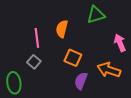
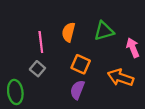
green triangle: (96, 15) -> (104, 31), moved
purple semicircle: (81, 81) -> (77, 90), moved

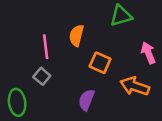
green triangle: (104, 31) -> (121, 16), moved
orange square: (81, 64) -> (100, 63), moved

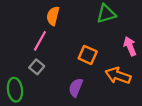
orange semicircle: (77, 36) -> (53, 16), moved
pink line: (46, 47) -> (40, 41), turned 36

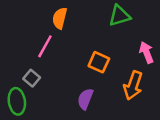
gray square: (37, 67) -> (32, 78), moved
orange arrow: (118, 76) -> (133, 85), turned -90

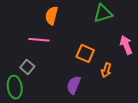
pink line: (45, 46) -> (39, 40), turned 66
orange arrow: (133, 85) -> (106, 70), moved, size x0.6

